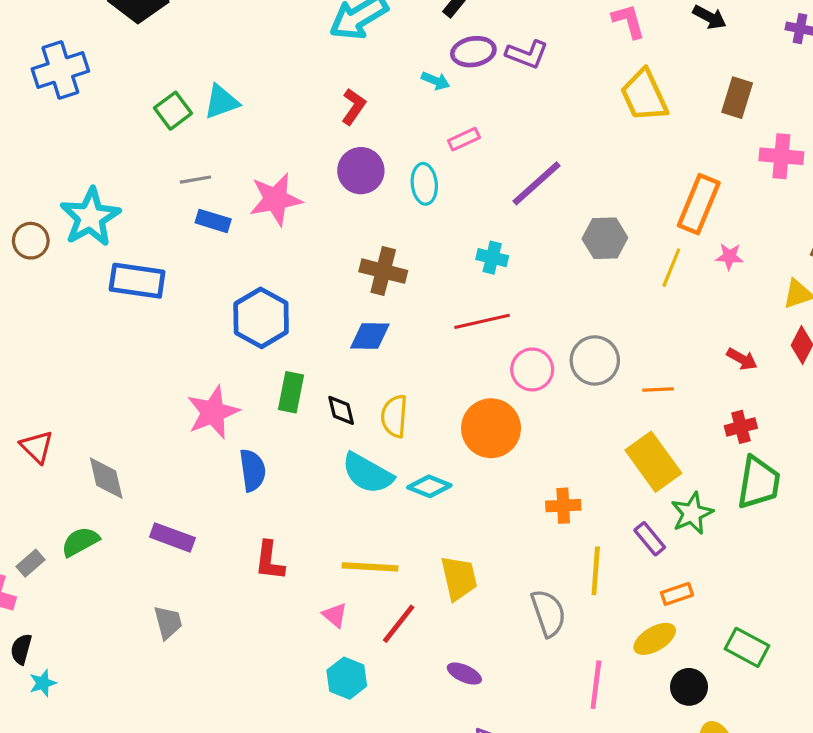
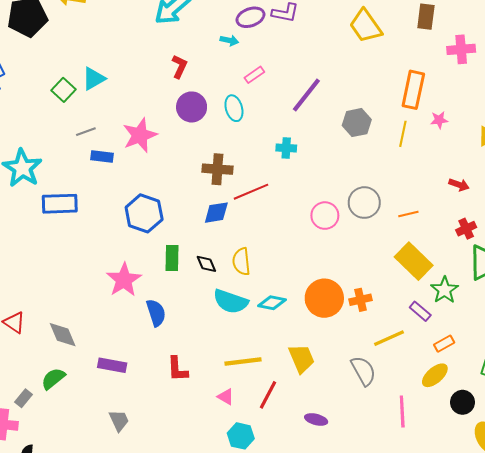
red line: (482, 321) -> (251, 192), moved
orange circle: (491, 428) -> (324, 298), moved
yellow line: (596, 571) -> (389, 338), turned 72

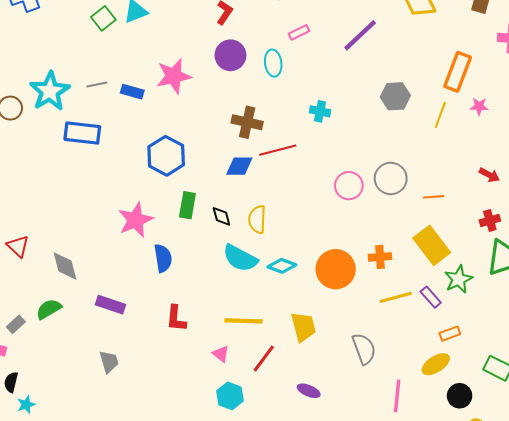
purple line: (306, 95) -> (360, 35), moved
gray line: (86, 132) -> (97, 84), moved
orange cross: (361, 300) -> (380, 257), moved
yellow line: (389, 338) -> (396, 297), moved

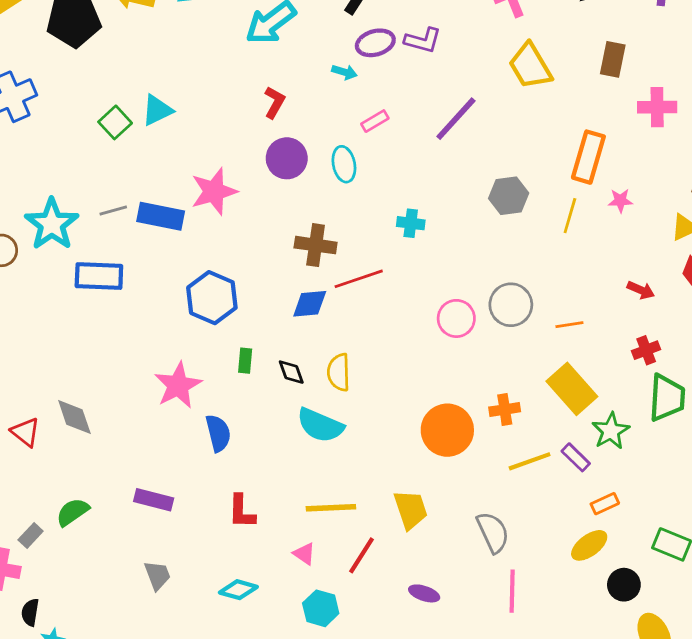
blue rectangle: (132, 92) -> (161, 216), size x1.5
green rectangle: (187, 205) -> (245, 361), size x0.7
gray diamond: (65, 266) -> (74, 417), moved
cyan diamond: (282, 266) -> (238, 590), moved
pink line: (397, 396) -> (512, 591), moved

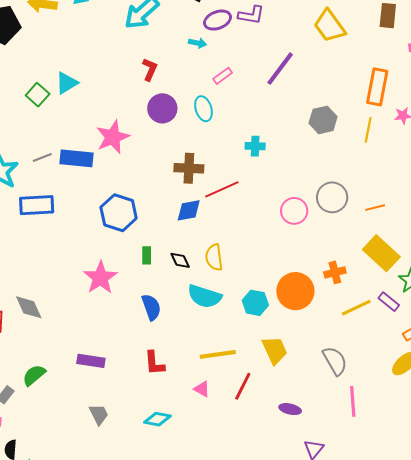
blue semicircle: (218, 433) -> (151, 307), moved
cyan hexagon: (321, 608) -> (255, 303), moved

